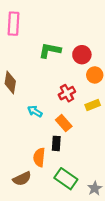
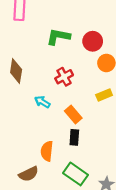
red cross: (67, 93) -> (64, 77), moved
black rectangle: (56, 143) -> (74, 137), moved

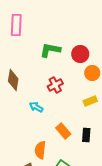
orange rectangle: (73, 114) -> (63, 131), moved
black rectangle: (74, 137) -> (86, 135), moved

